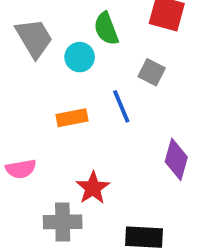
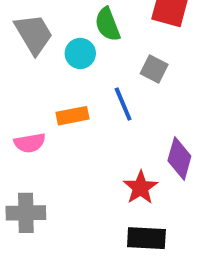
pink semicircle: (21, 169) -> (30, 143), moved
red star: (93, 188) -> (141, 188), moved
gray cross: (63, 222) -> (26, 213), moved

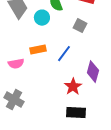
blue line: (123, 104) -> (64, 54), moved, turned 60
gray cross: (26, 213) -> (14, 100), turned 30

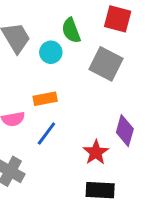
gray square: (80, 26) -> (106, 64), size x1.6
blue line: (64, 54) -> (46, 134), moved

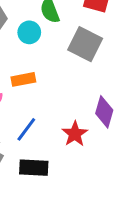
blue line: (46, 134) -> (26, 129), moved
black rectangle: (100, 190) -> (34, 168), moved

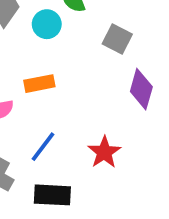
gray square: (85, 44) -> (117, 39), size x0.7
purple diamond: (104, 112) -> (141, 89), moved

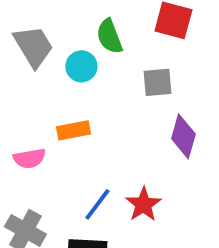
gray square: (117, 39) -> (157, 82), turned -32
blue line: (43, 147) -> (97, 204), moved

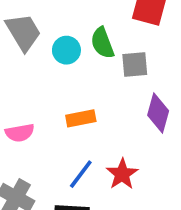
green semicircle: (109, 36) -> (102, 43), moved
orange rectangle: (73, 130) -> (81, 118), moved

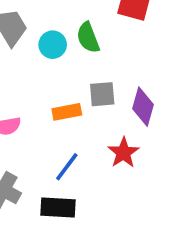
gray square: (135, 65) -> (102, 94), moved
red star: (122, 174) -> (123, 153), moved

